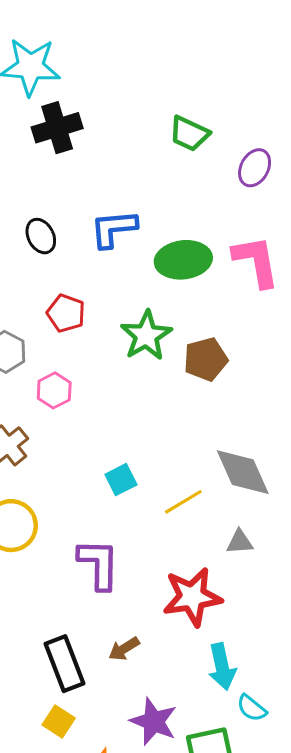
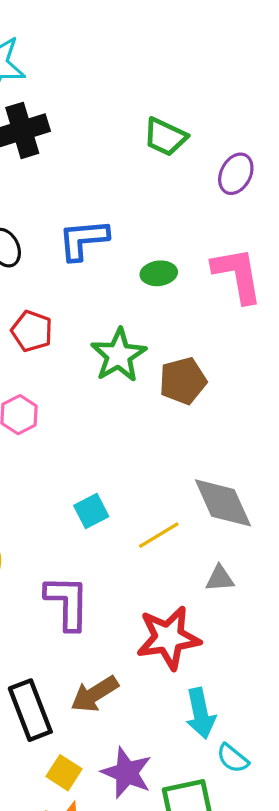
green ellipse: (183, 260) -> (159, 273), size x0.6
brown arrow: (124, 649) -> (95, 694), size x1.4
yellow square: (59, 722) -> (64, 773), moved

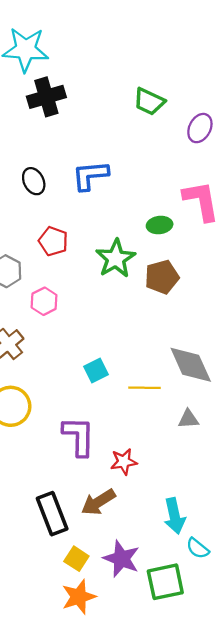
green ellipse: (159, 273) -> (160, 225), moved
yellow line: (159, 535) -> (145, 388), turned 32
red star: (168, 638) -> (124, 462), moved, size x0.6

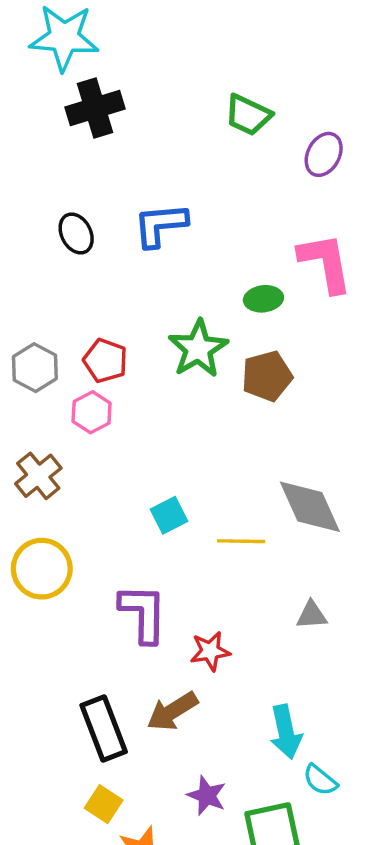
red pentagon: (53, 241) -> (105, 361), moved
gray triangle: (188, 419) -> (312, 615), moved
yellow square: (76, 559) -> (104, 804), moved
purple star: (121, 559) -> (207, 796), size x0.7

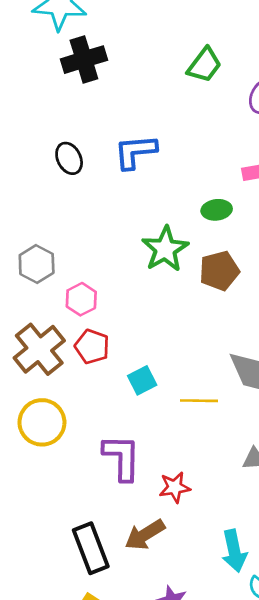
green trapezoid: (248, 115) -> (204, 65), turned -78
red pentagon: (105, 361) -> (92, 347), moved
brown cross: (38, 476) -> (39, 349), size x1.4

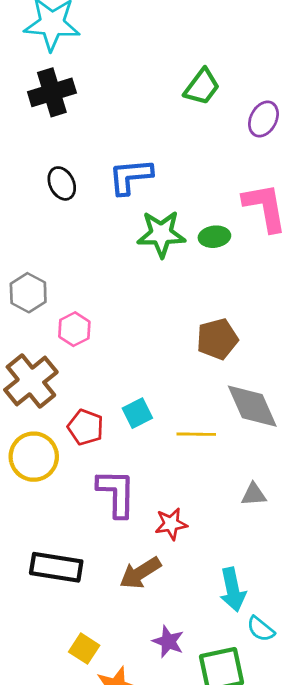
black cross: (84, 60) -> (52, 92), moved
green star: (165, 249) -> (161, 234), moved, turned 30
brown pentagon: (219, 271) -> (217, 339), moved
red pentagon: (92, 347) -> (86, 427), moved
black rectangle: (91, 548) -> (56, 567), moved, turned -60

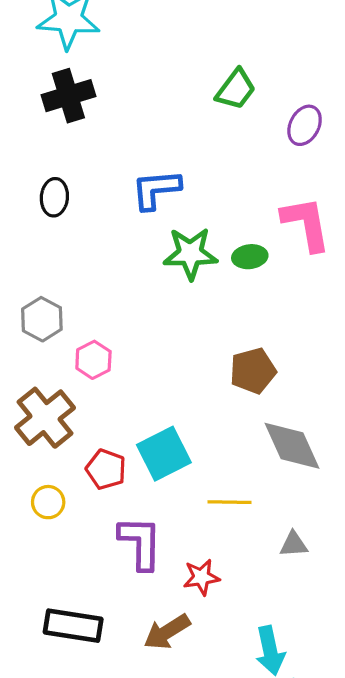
black ellipse: (62, 183) -> (54, 197), moved, turned 32
cyan square: (137, 413) -> (164, 454), size x1.6
yellow line: (196, 434) -> (229, 502), moved
yellow circle: (34, 457) -> (48, 502), size x0.6

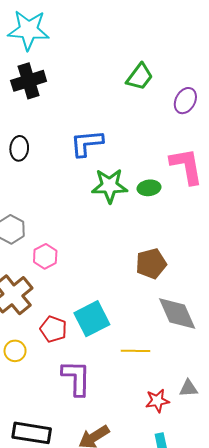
gray triangle: (294, 544) -> (188, 388), moved
red star: (201, 577) -> (157, 401), moved

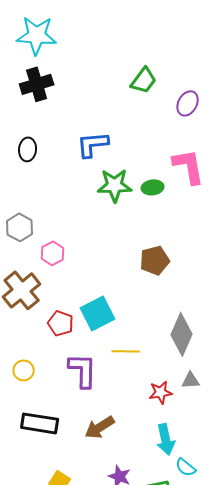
gray diamond: (177, 313) -> (182, 334), moved, turned 48
yellow circle: (15, 351) -> (24, 370), moved
yellow line: (136, 351) -> (126, 351), moved

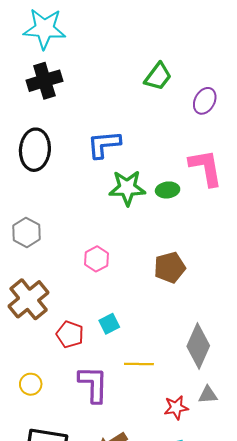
black ellipse: (28, 149) -> (35, 150), size x1.6
pink hexagon: (53, 253) -> (96, 259), moved
cyan square: (98, 313) -> (109, 324), size x0.6

